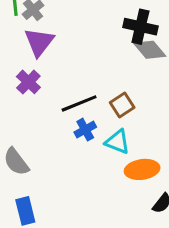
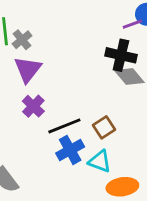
purple cross: (28, 82) -> (33, 106), moved
blue cross: (85, 130) -> (70, 150), size x1.4

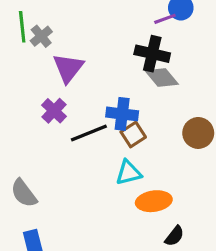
purple triangle: (28, 69) -> (68, 68), moved
blue cross: (70, 150) -> (122, 114), moved, turned 36
cyan triangle: (100, 161) -> (128, 173), turned -35

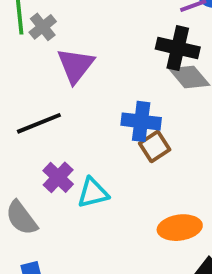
purple cross: (54, 111) -> (58, 177), moved
black line: (89, 133) -> (39, 123), moved
cyan triangle: (128, 173) -> (93, 193), moved

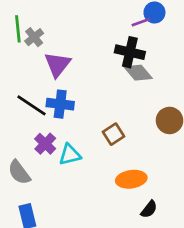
blue cross: (141, 121) -> (60, 104), moved
black line: (39, 123) -> (31, 105), turned 56
brown square: (155, 147) -> (113, 134), moved

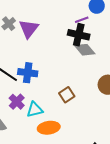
purple line: (141, 22) -> (82, 20), moved
purple triangle: (57, 64) -> (29, 29), moved
orange ellipse: (131, 179) -> (49, 128), moved

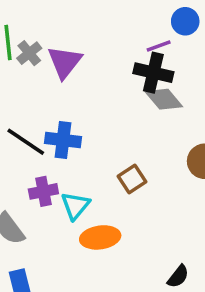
purple cross: (17, 102) -> (43, 191), turned 35
cyan triangle: (35, 110) -> (75, 206), turned -36

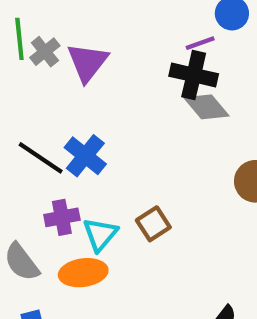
blue cross: (63, 140) -> (85, 156), turned 32
brown square: (132, 179) -> (153, 224), moved
orange ellipse: (100, 237) -> (83, 273), moved

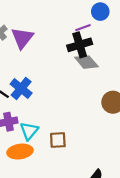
black cross: (194, 75) -> (80, 45), turned -30
brown square: (153, 224) -> (58, 140), moved, turned 30

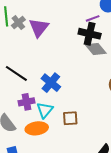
black cross: (80, 45) -> (90, 34), turned 30
blue cross: (21, 88) -> (51, 83), moved

